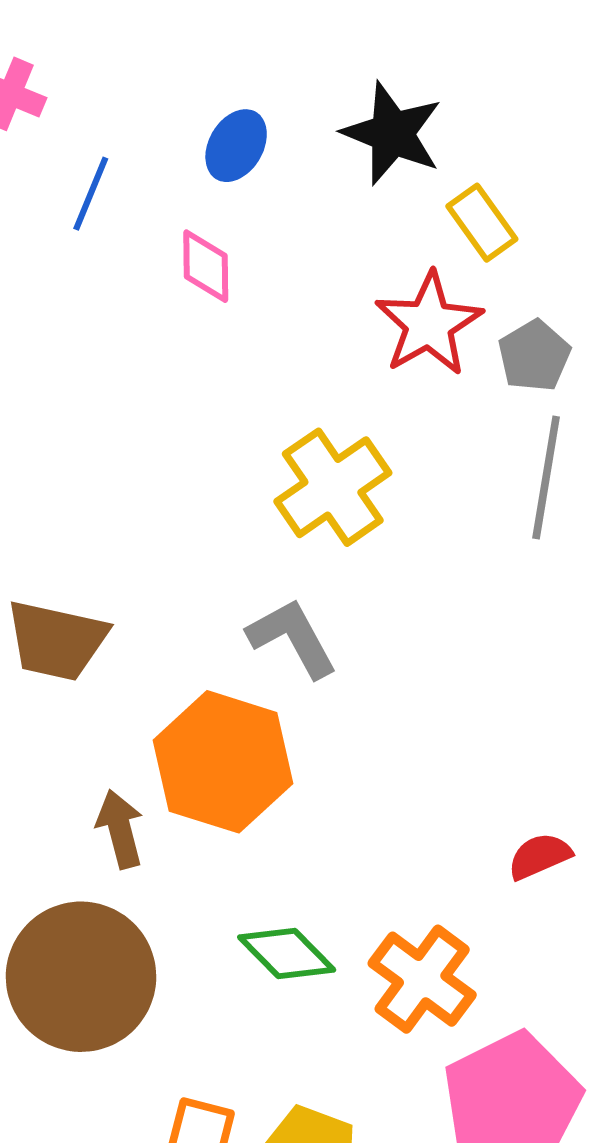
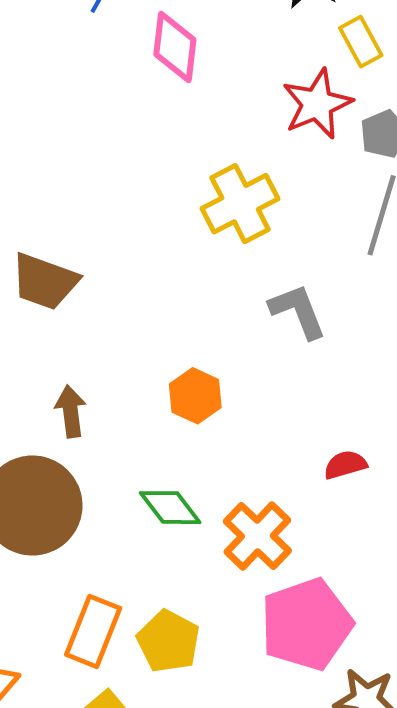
pink diamond: (206, 266) -> (175, 47), size x1.4
gray L-shape: (292, 638) -> (298, 311), moved
orange hexagon: (223, 762) -> (195, 396), moved, size x0.6

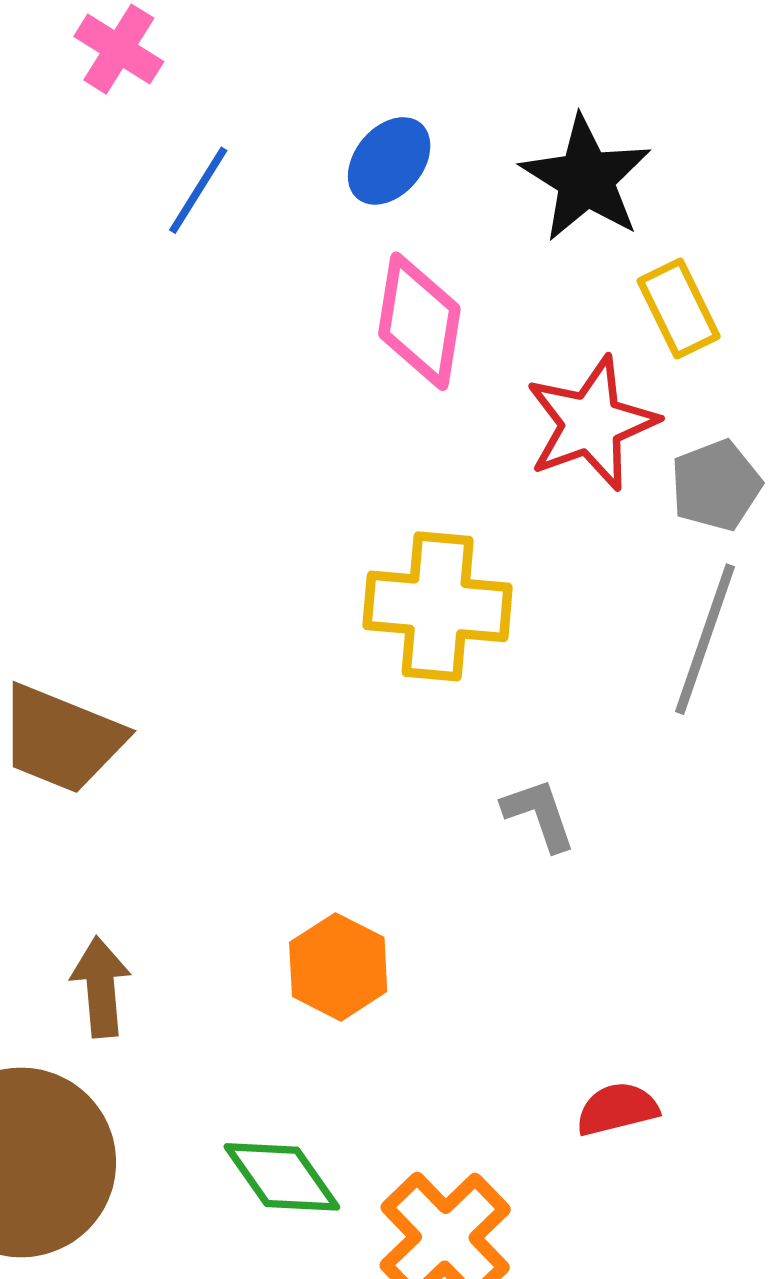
pink diamond: (175, 47) -> (419, 321), moved
yellow cross: (240, 204) -> (438, 606), turned 30
gray L-shape: (298, 311) -> (539, 814), size x0.7

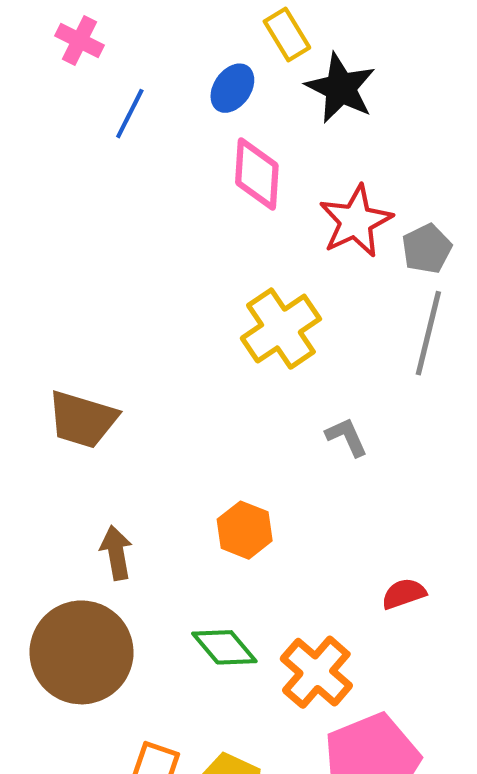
yellow rectangle: (679, 309) -> (287, 35), moved
yellow cross: (438, 606) -> (281, 329), turned -34

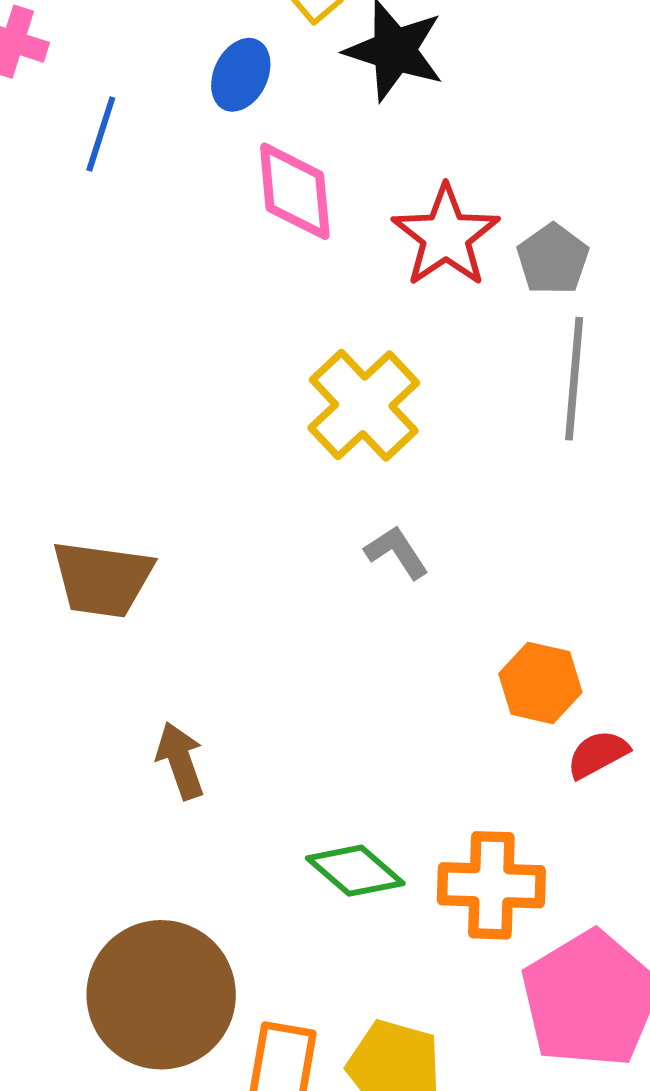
gray L-shape: (347, 437) -> (397, 552), moved
orange hexagon: (245, 530) -> (540, 683), moved
brown circle: (82, 652) -> (161, 995), moved
orange cross: (316, 672) -> (491, 885), turned -30

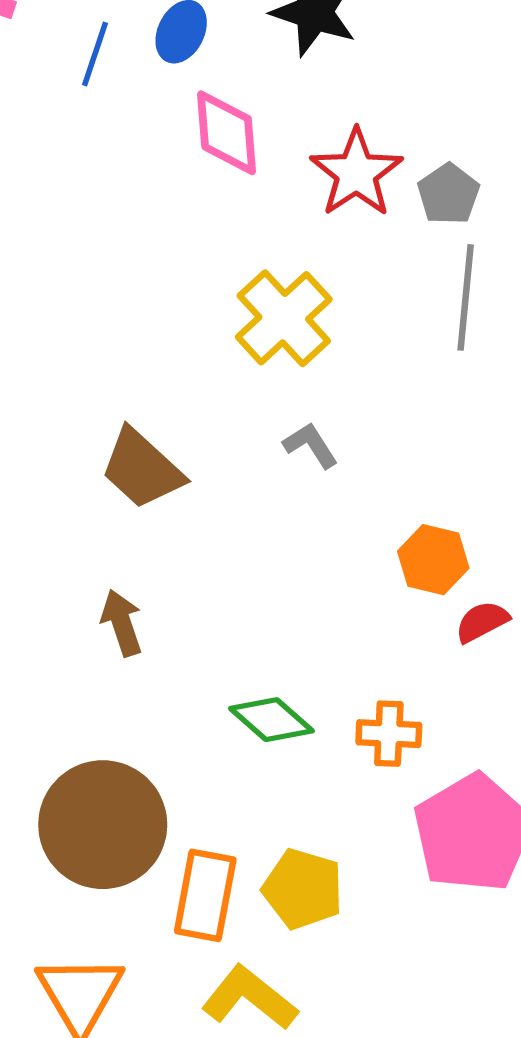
blue line: (101, 134) -> (95, 54), moved
brown trapezoid: (102, 579) -> (142, 469), moved, turned 34
orange cross: (491, 885) -> (389, 734), size x0.7

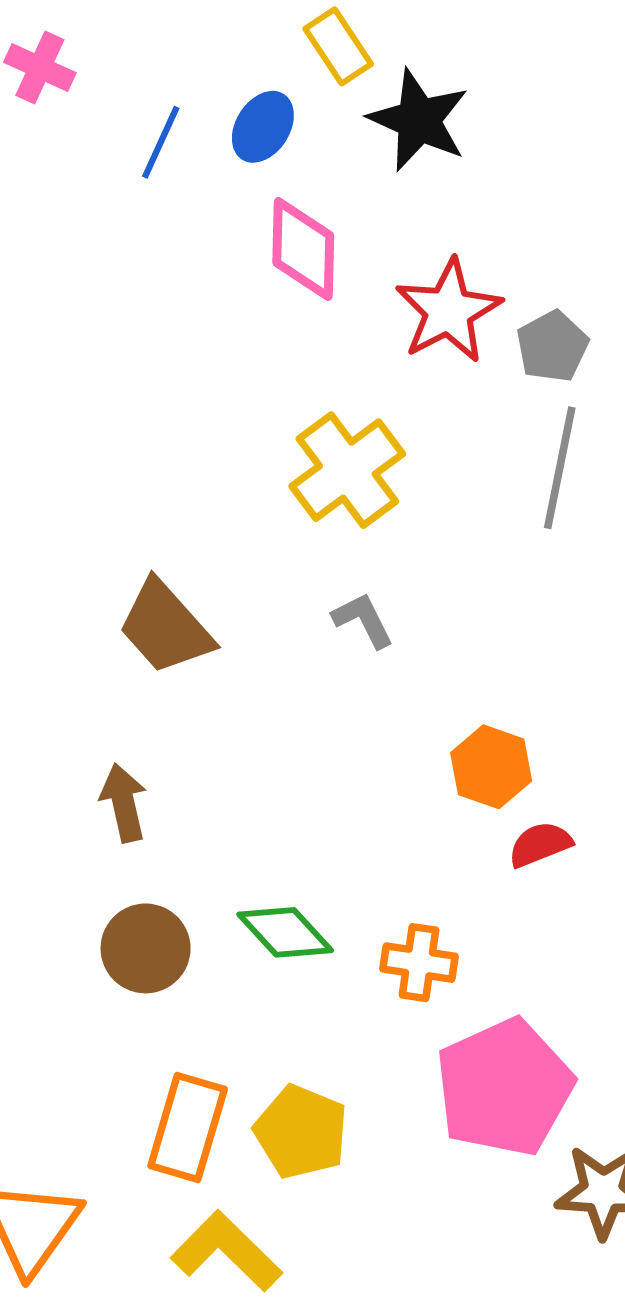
brown circle: (103, 825) -> (146, 948), moved, size x0.6

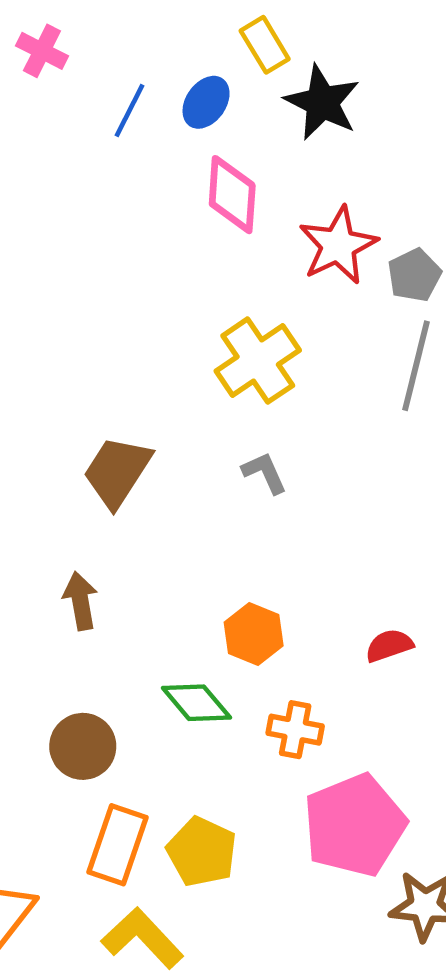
brown trapezoid: (165, 627) -> (117, 472), turned 72
orange hexagon: (491, 767) -> (254, 634), moved
brown circle: (146, 948) -> (83, 746), moved

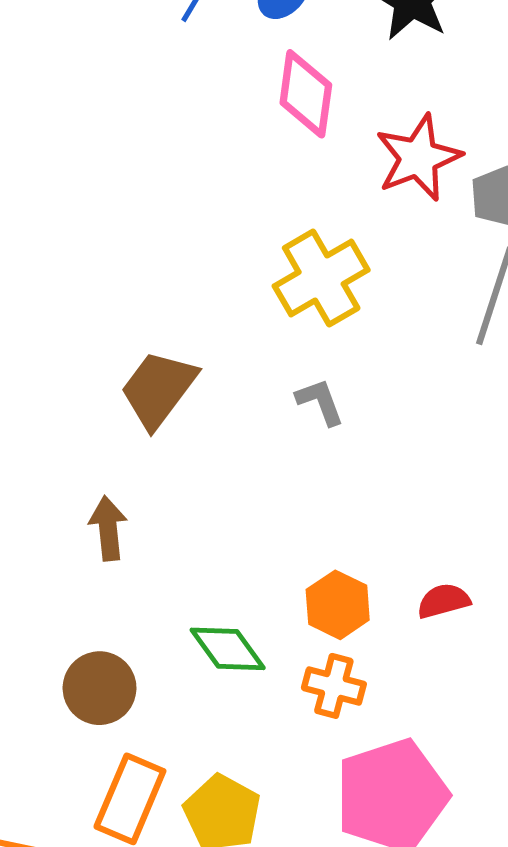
orange hexagon: (254, 634) -> (338, 605), moved

